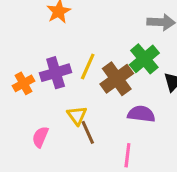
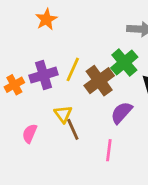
purple semicircle: (141, 114) -> (121, 113), turned -55

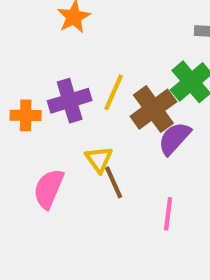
orange cross: (14, 85) -> (26, 115), turned 30
purple semicircle: (121, 113) -> (174, 138), moved
pink semicircle: (30, 133) -> (49, 189), size x1.4

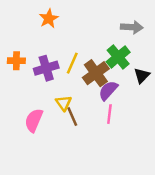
orange cross: (26, 115) -> (16, 61), moved
pink line: (168, 214) -> (109, 114), moved

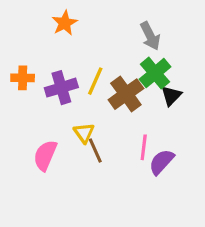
gray arrow: (132, 27) -> (150, 36), moved, turned 60
black triangle: (142, 76) -> (171, 96), moved
purple semicircle: (108, 90) -> (161, 162), moved

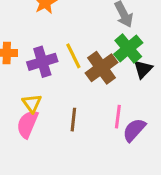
yellow line: (95, 81) -> (73, 56), turned -50
yellow triangle: (84, 133) -> (32, 103), moved
brown line: (95, 151) -> (73, 120), turned 30

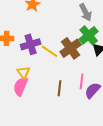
yellow line: (73, 56) -> (50, 51), moved, turned -30
brown line: (73, 120) -> (60, 88), moved

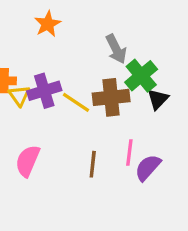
gray arrow: (86, 12) -> (116, 49), moved
brown cross: (71, 48) -> (111, 97), turned 30
yellow triangle: (24, 72) -> (19, 96), moved

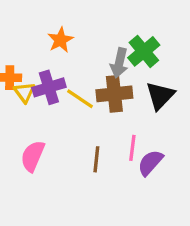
orange star: (48, 24) -> (60, 40), moved
gray arrow: (116, 49) -> (119, 63), moved, turned 40
green cross: (141, 76) -> (144, 51), moved
black triangle: (158, 99) -> (160, 96), size x1.4

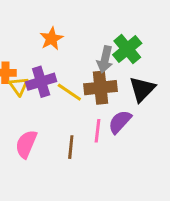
pink line: (132, 148) -> (98, 131), moved
brown line: (96, 159) -> (71, 147), moved
purple semicircle: (150, 163) -> (120, 122), moved

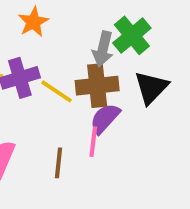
purple semicircle: (120, 122) -> (105, 118), moved

